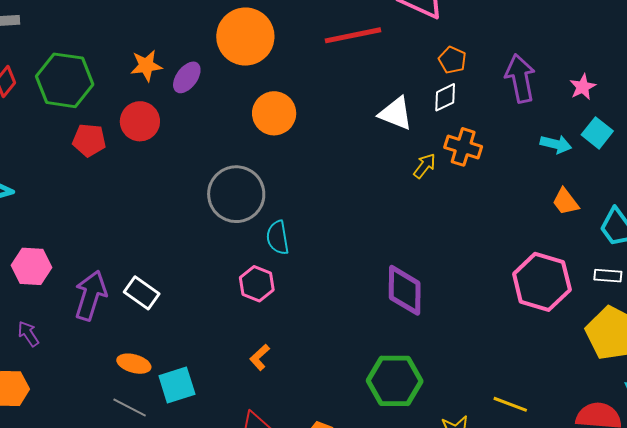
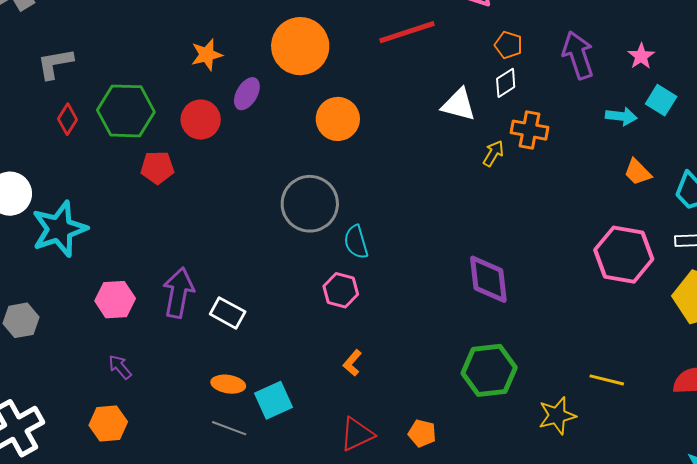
orange star: (146, 66) -> (207, 55), moved
red circle: (140, 121) -> (201, 120), moved
purple arrow: (91, 296) -> (178, 293), moved

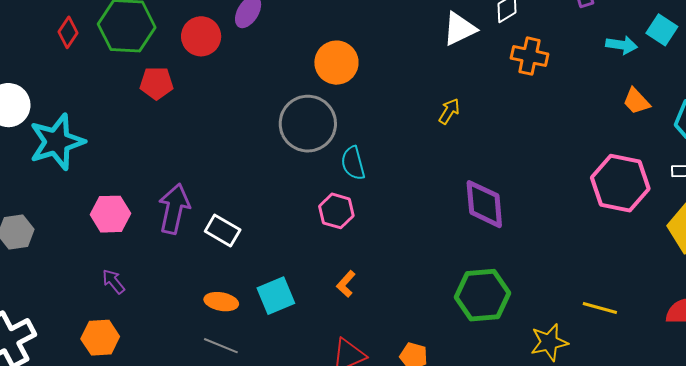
white triangle: (459, 105) -> (459, 29), turned -42
orange circle: (338, 119) -> (336, 63), moved
yellow arrow: (493, 153) -> (449, 111), moved
cyan square: (273, 400) -> (276, 296), moved

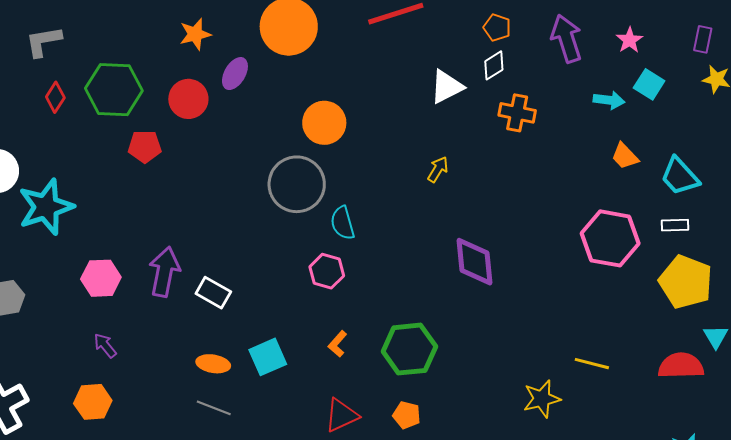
green hexagon: (482, 295) -> (409, 349), moved

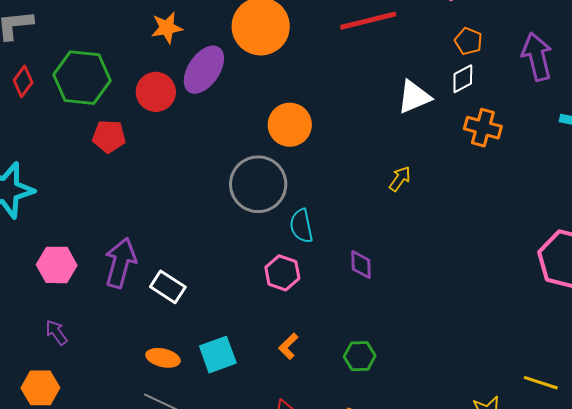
purple ellipse: (235, 74) -> (204, 70), size x1.5
purple diamond: (475, 262) -> (361, 265), moved, size x0.6
green hexagon: (409, 349) -> (360, 356), size x0.6

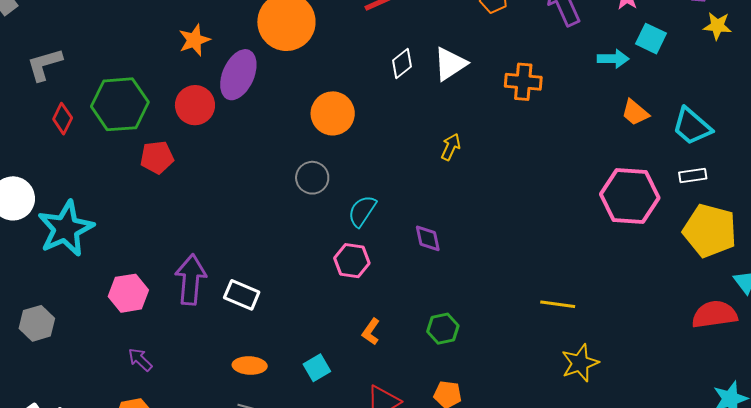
white diamond: (463, 79) -> (402, 64), moved
gray circle: (258, 184) -> (312, 178), size x0.6
cyan semicircle: (301, 226) -> (362, 211), turned 56
cyan square: (218, 355) -> (317, 368), moved, size x0.7
yellow line: (541, 383) -> (558, 304), moved

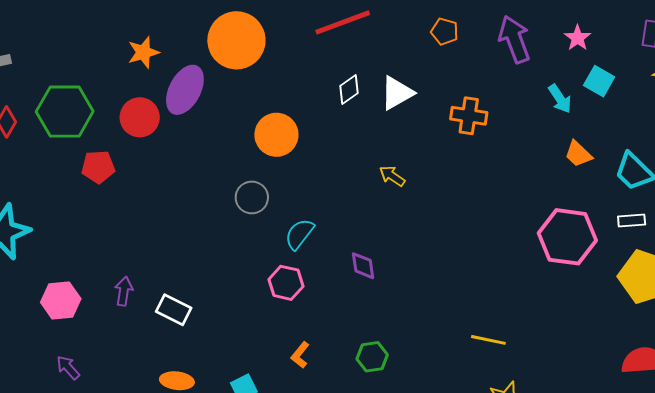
cyan arrow: (613, 59) -> (560, 99), turned 52
yellow arrow: (451, 147) -> (392, 176), turned -84
purple arrow: (191, 280) -> (124, 291), size x0.6

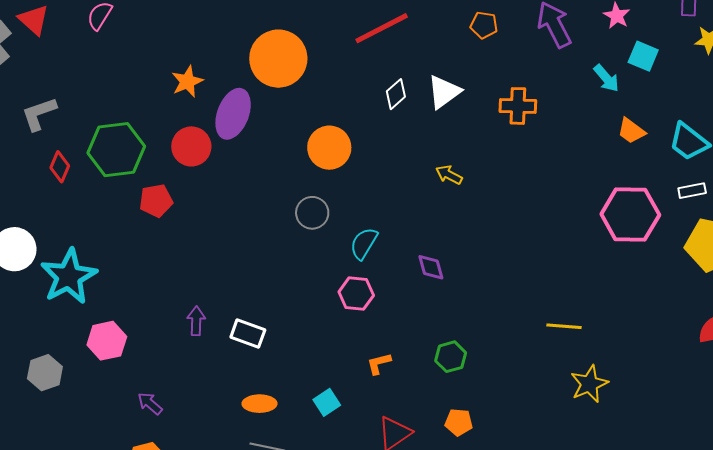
pink hexagon: (61, 301) -> (107, 341), moved
orange L-shape: (300, 355) -> (379, 363), turned 44

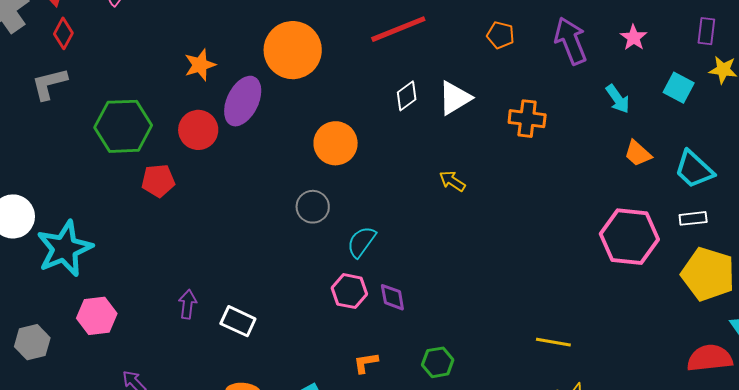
cyan square: (643, 56) -> (679, 88), moved
red diamond: (60, 167) -> (63, 33), moved
purple diamond: (431, 267) -> (392, 297), moved

